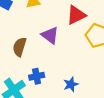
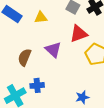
blue star: (71, 84) -> (82, 97), moved

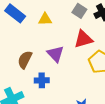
blue cross: (37, 85) -> (42, 80), moved

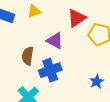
blue cross: (42, 80) -> (50, 70), size x1.5

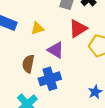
yellow triangle: (34, 11) -> (37, 28), moved

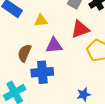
purple triangle: (56, 50) -> (54, 45), turned -48

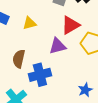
purple triangle: (54, 45) -> (58, 46), moved

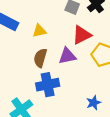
brown semicircle: (19, 59) -> (40, 58), moved

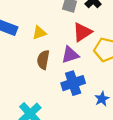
blue cross: (48, 85) -> (73, 83), moved

